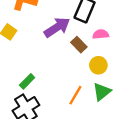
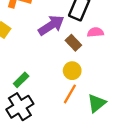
yellow circle: (98, 65) -> (72, 71), moved
green triangle: (102, 92) -> (97, 103), moved

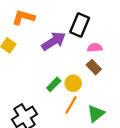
brown rectangle: (73, 43) -> (94, 67), moved
green rectangle: (21, 80) -> (54, 84), moved

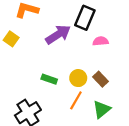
brown rectangle: (94, 67) -> (101, 79), moved
green rectangle: (54, 84) -> (49, 79), moved, turned 64

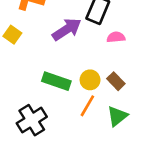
green rectangle: (49, 79) -> (56, 81), size x1.5

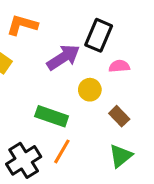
yellow circle: (90, 80) -> (90, 90), moved
orange line: (87, 106) -> (62, 151), moved

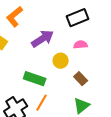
orange L-shape: (22, 25) -> (15, 17), turned -55
black rectangle: (99, 35) -> (78, 18), moved, turned 45

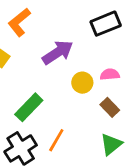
pink semicircle: (81, 45) -> (110, 74), moved
green rectangle: (35, 79) -> (29, 107), moved, turned -65

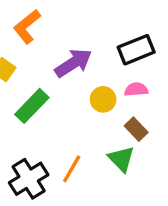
black rectangle: (106, 24) -> (136, 50), moved
green rectangle: (29, 107) -> (32, 106), moved
green triangle: (111, 144) -> (121, 159), moved, turned -35

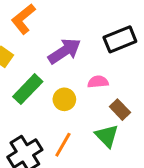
pink semicircle: (136, 89) -> (98, 82), moved
yellow circle: (103, 99) -> (64, 99), moved

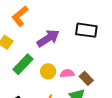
black rectangle: (120, 39) -> (86, 30), turned 30
pink semicircle: (98, 82) -> (67, 73), moved

